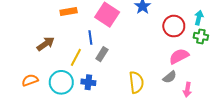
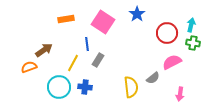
gray semicircle: (170, 77) -> (153, 78), moved
orange semicircle: (30, 80) -> (29, 67), moved

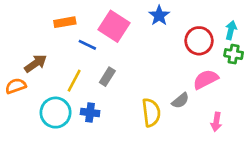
blue line: (87, 44) -> (87, 45), moved, turned -56

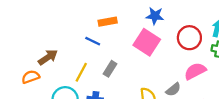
blue star: (159, 16) -> (155, 16), turned -30
orange rectangle: (65, 22) -> (108, 22), moved
pink square: (114, 26) -> (147, 42), moved

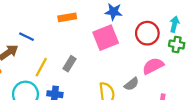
blue line: (93, 41) -> (27, 37), moved
pink square: (147, 42) -> (106, 38), turned 35

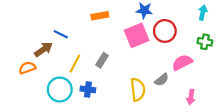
cyan arrow: (174, 24) -> (203, 13), moved
red circle: (147, 33) -> (165, 31), moved

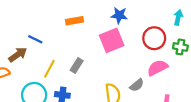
red circle: (165, 31) -> (154, 38), moved

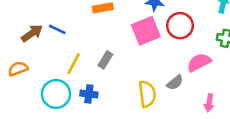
red circle: (154, 38) -> (180, 26), moved
brown arrow: (18, 55) -> (32, 33), moved

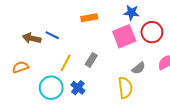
brown arrow: (32, 33) -> (32, 38), turned -132
gray semicircle: (175, 83) -> (139, 68), moved
blue cross: (89, 94) -> (78, 88), turned 32

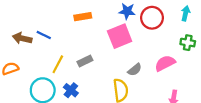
red circle: (152, 32) -> (152, 18), moved
gray rectangle: (91, 60) -> (85, 61), turned 32

